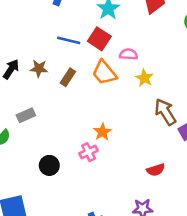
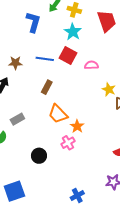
brown star: (39, 69) -> (15, 63), moved
orange trapezoid: (104, 73) -> (58, 114), moved
yellow star: (144, 78) -> (109, 89), moved

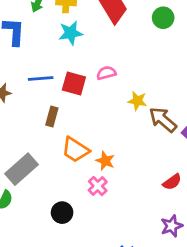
cyan star: (73, 32) -> (71, 33), turned -30
red square: (68, 56) -> (74, 83), moved
gray rectangle: (17, 119) -> (22, 169), size x1.6

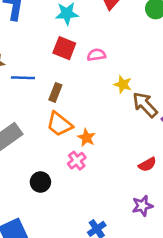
blue line: (41, 79) -> (23, 78), moved
red square: (74, 83) -> (64, 48), moved
brown rectangle: (52, 116) -> (55, 92), moved

